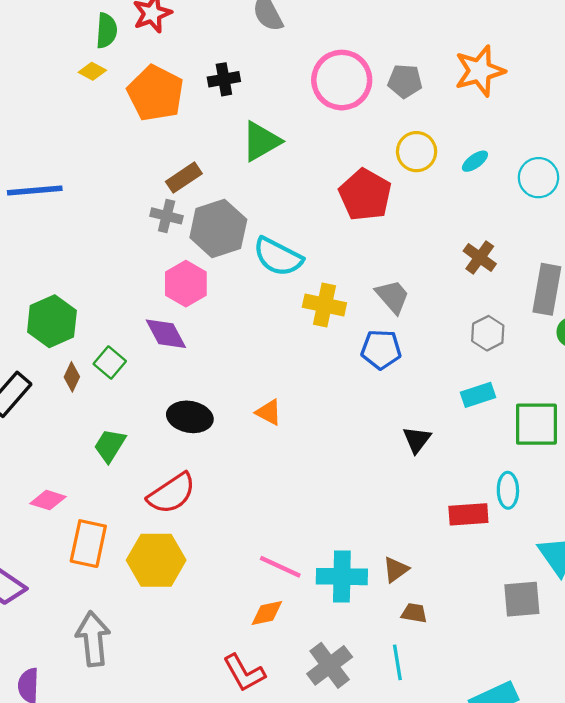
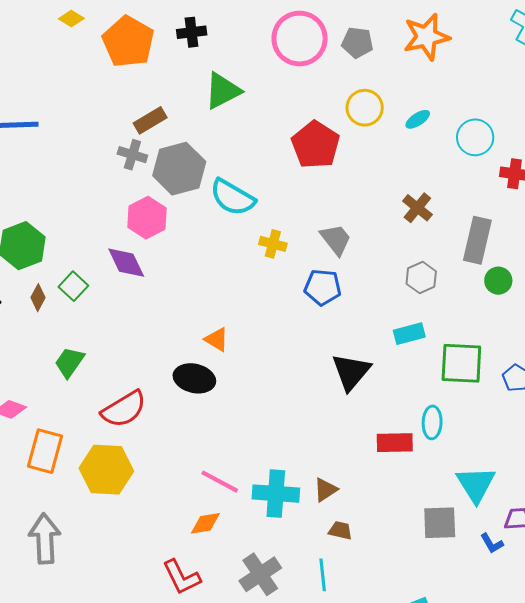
yellow cross: (324, 305) -> (273, 244), size x0.7
black ellipse: (190, 417) -> (194, 378), moved
black triangle: (417, 440) -> (351, 372), size x1.5

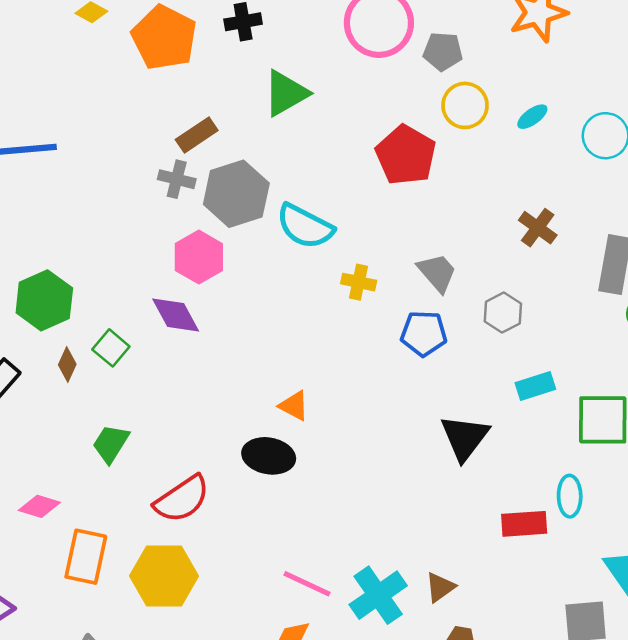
gray pentagon: (357, 43) -> (443, 51), moved
gray hexagon: (421, 278) -> (503, 313), moved
cyan cross: (276, 494) -> (378, 595), turned -36

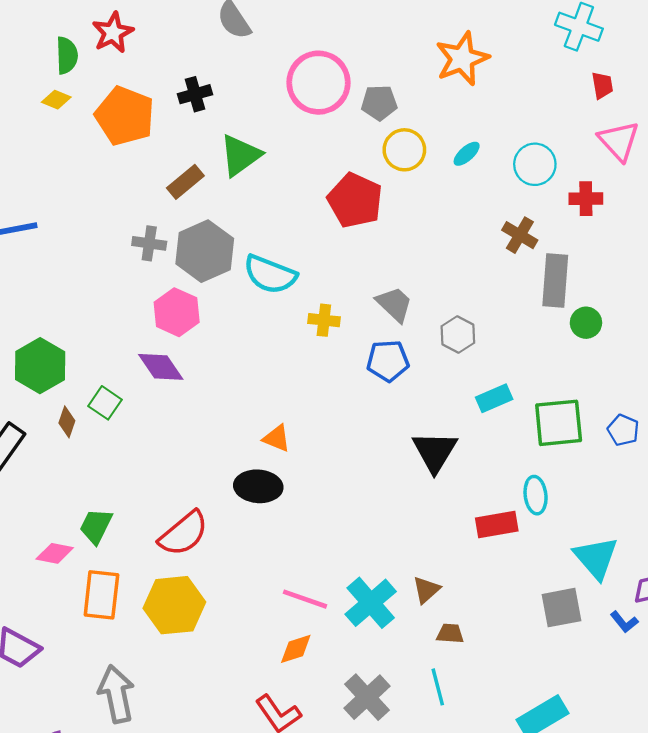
brown rectangle: (197, 135) -> (185, 182), moved
brown cross: (538, 228) -> (520, 235), moved
green trapezoid: (111, 444) -> (96, 526), moved

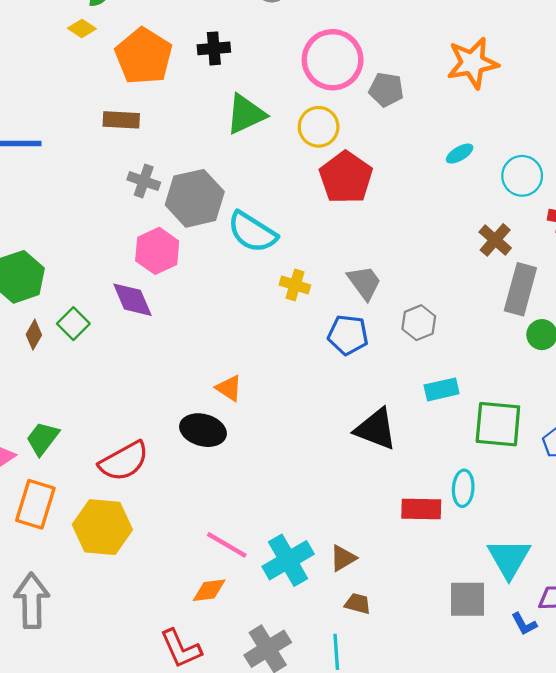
yellow circle: (404, 150) -> (319, 127), moved
brown rectangle: (185, 182) -> (121, 120), moved, turned 32
black triangle: (435, 452) -> (376, 429), turned -51

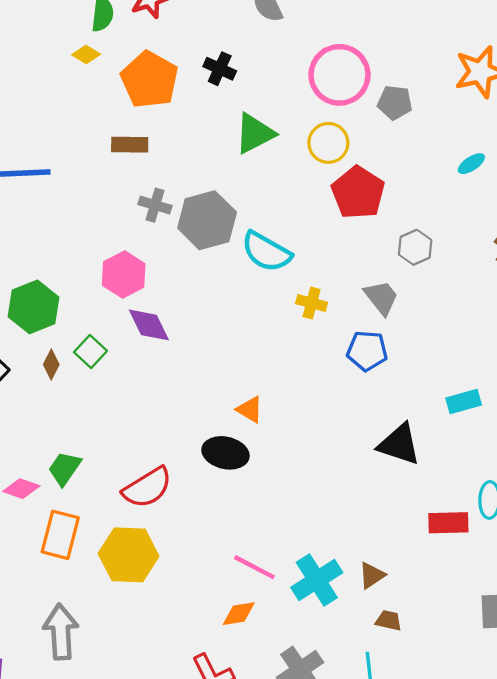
black cross: (214, 48) -> (220, 69), turned 32
pink hexagon: (157, 251) -> (124, 275), moved
gray hexagon: (419, 323) -> (415, 247), moved

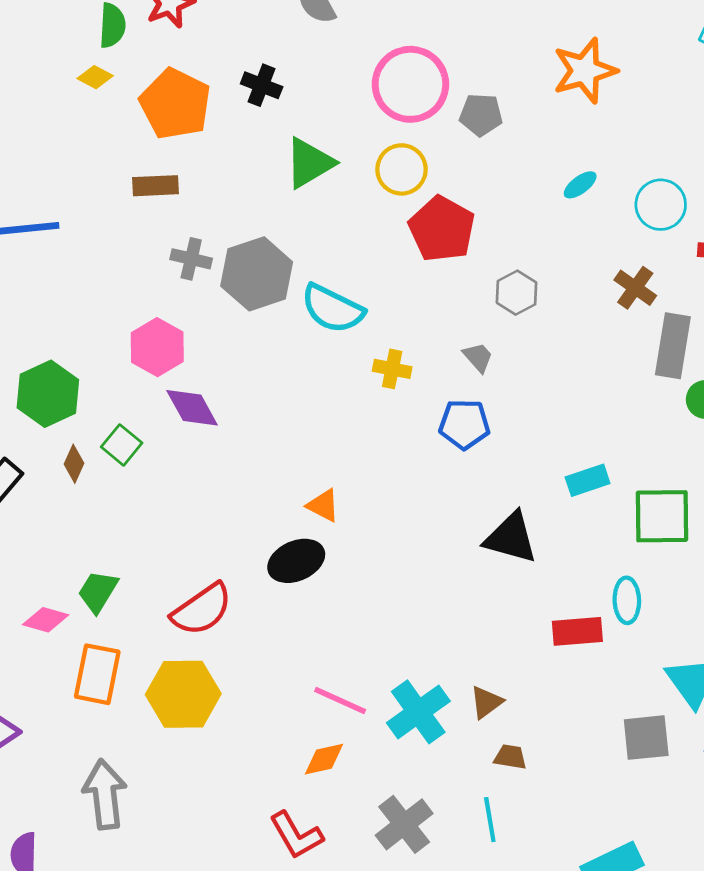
gray trapezoid: (381, 298) -> (478, 357), size x0.7
black ellipse: (225, 453) -> (296, 561), turned -33

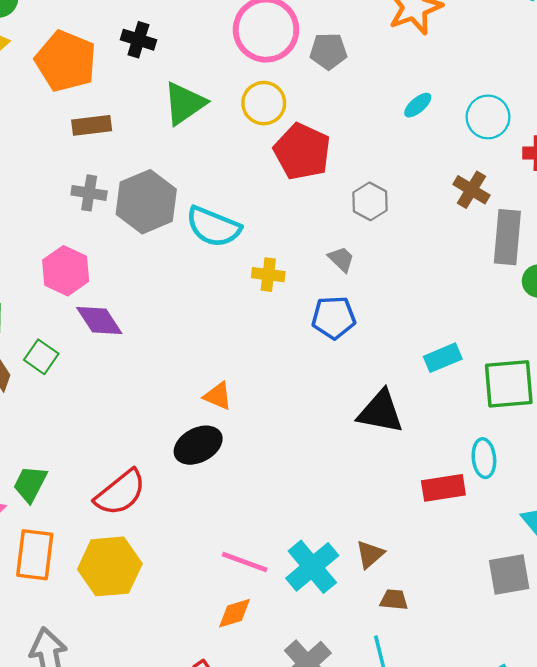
brown rectangle: (155, 186) -> (92, 125), moved

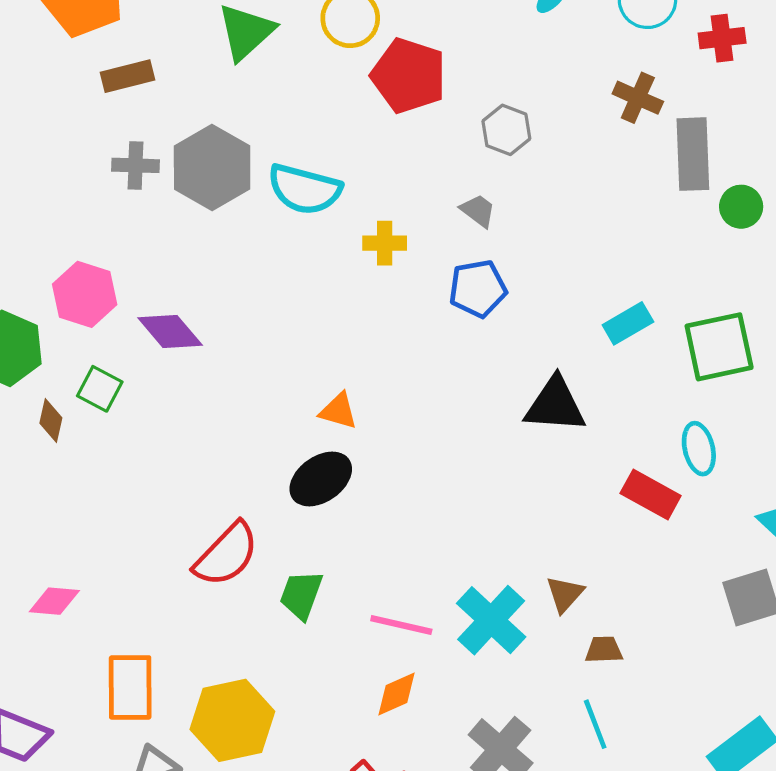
pink hexagon: (66, 271) -> (85, 294), moved
green trapezoid: (30, 484) -> (301, 595), moved
red rectangle: (443, 488) -> (651, 494), turned 45
orange rectangle: (35, 555) -> (130, 687), moved
yellow hexagon: (110, 566) -> (232, 720), moved

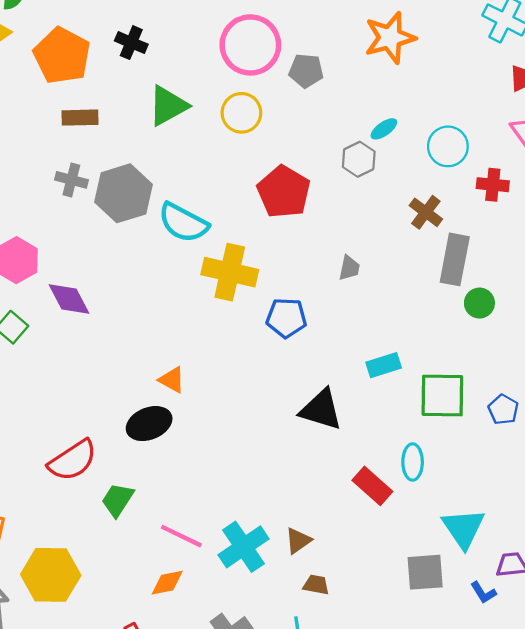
red pentagon: (409, 76) -> (284, 192), moved
gray hexagon: (506, 130) -> (359, 159), moved
gray trapezoid: (478, 211) -> (349, 268), moved, turned 52
yellow cross: (385, 243) -> (230, 272), size x1.8

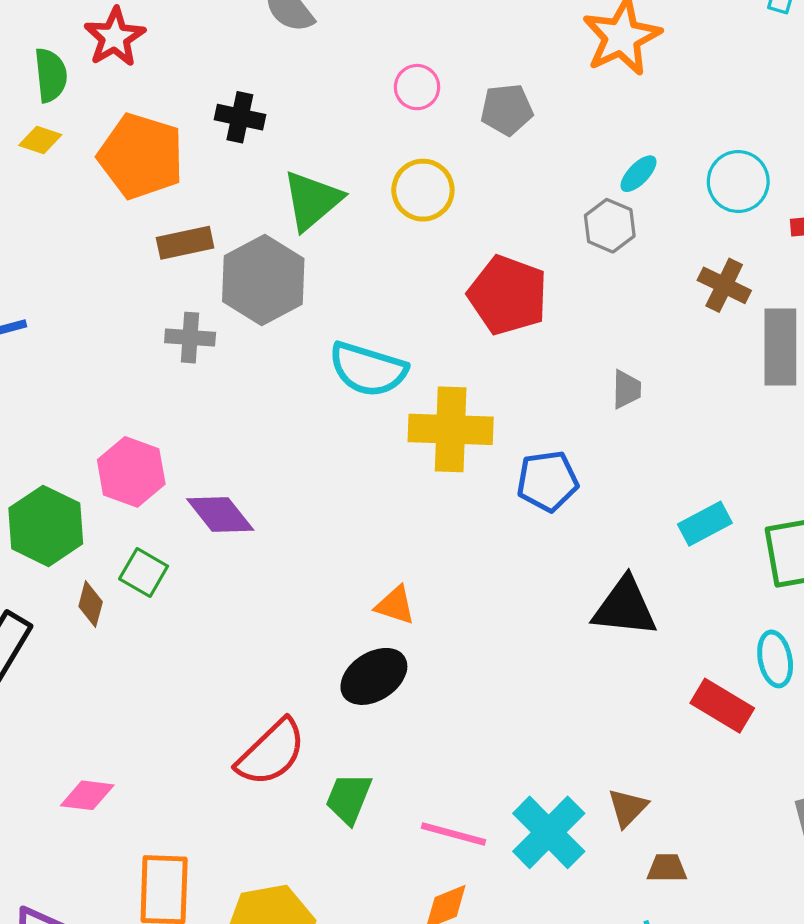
pink circle: (250, 45) -> (417, 87), size x0.5
gray hexagon: (123, 193) -> (263, 280), moved

